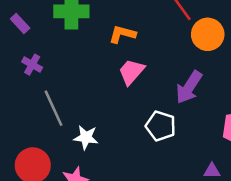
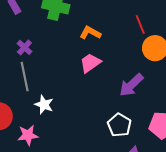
purple cross: (32, 65) -> (24, 47), moved
white pentagon: (161, 126) -> (119, 125), moved

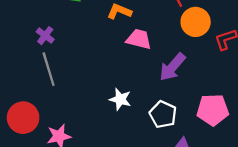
pink trapezoid: (90, 63) -> (139, 39), moved, turned 55
white star: (44, 105) -> (120, 99), moved

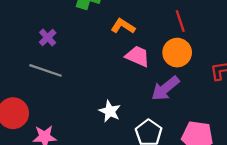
orange circle: (196, 22) -> (177, 53), moved
gray line: (49, 69) -> (46, 70), turned -64

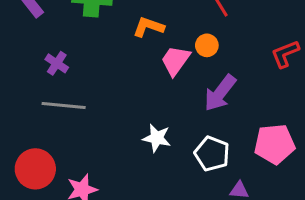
orange circle: (177, 53) -> (207, 45), moved, size x0.6
pink trapezoid: (137, 56) -> (175, 60), turned -65

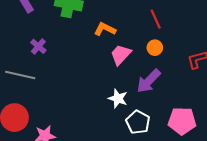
orange circle: (207, 45) -> (155, 48), moved
gray line: (64, 106) -> (20, 75), moved
white star: (157, 138) -> (118, 98), moved

